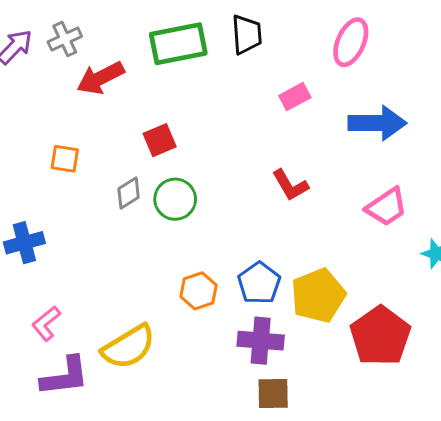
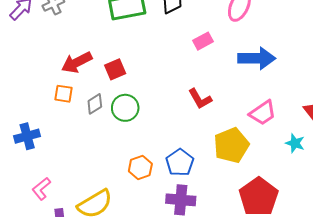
red arrow: (101, 78) -> (77, 62), moved
orange square: (65, 159) -> (63, 94), moved
yellow pentagon: (318, 296) -> (231, 145), moved

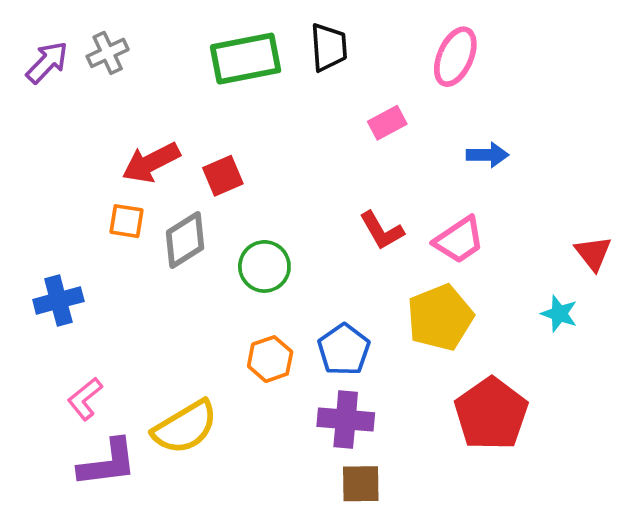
blue arrow: (257, 58) -> (487, 155), size x0.6
gray diamond: (95, 104) -> (185, 240), size x1.4
green circle: (125, 108) -> (264, 266), moved
pink trapezoid: (263, 113) -> (459, 240), moved

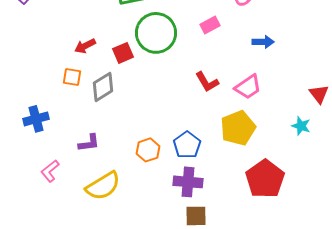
red arrow: (151, 163) -> (85, 46), size x0.7
green circle: (264, 266) -> (156, 33), moved, size x1.5
purple L-shape: (108, 463) -> (89, 143), moved, size x0.7

